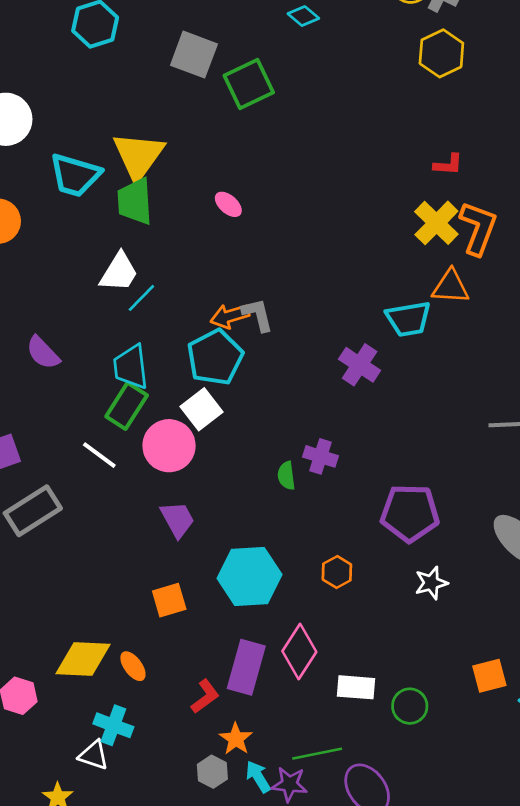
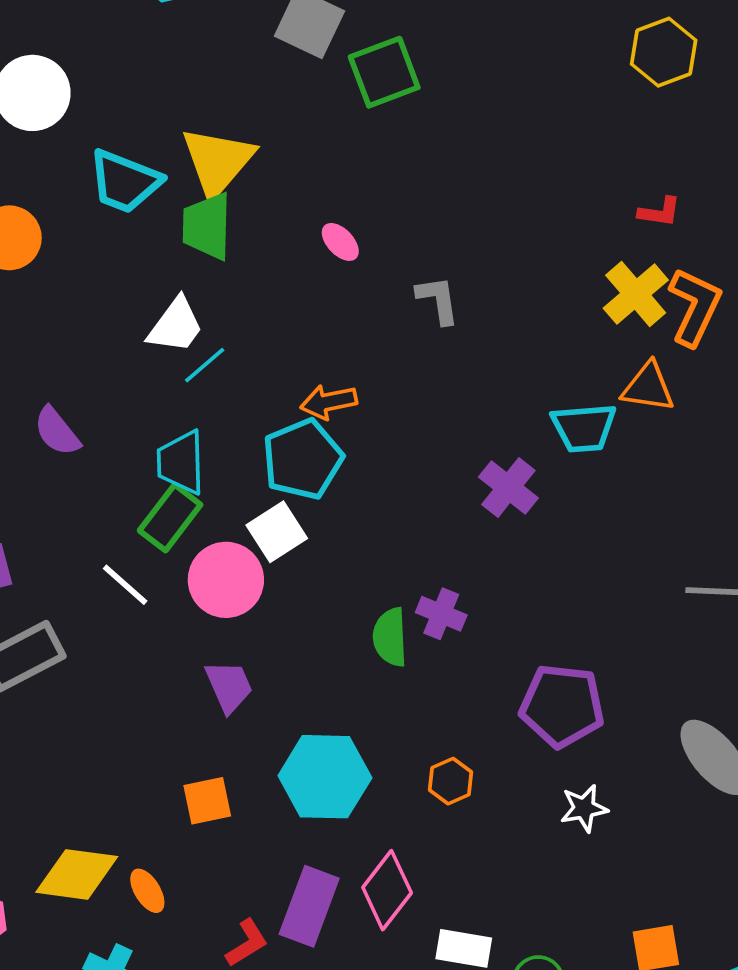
gray L-shape: (258, 315) -> (438, 300), moved
green semicircle: (286, 476) -> (390, 637), size x1.4

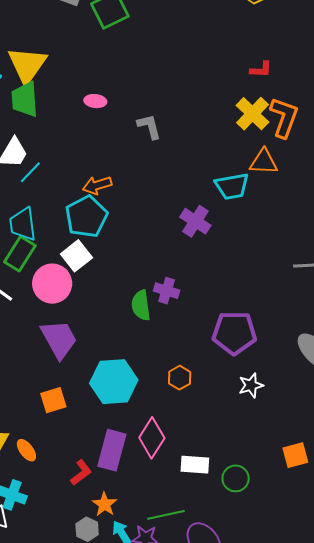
pink ellipse: (340, 242) -> (95, 101), turned -35
purple trapezoid: (229, 686) -> (59, 339), size x1.4

